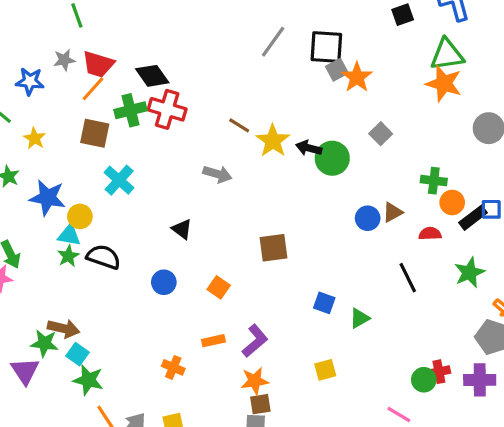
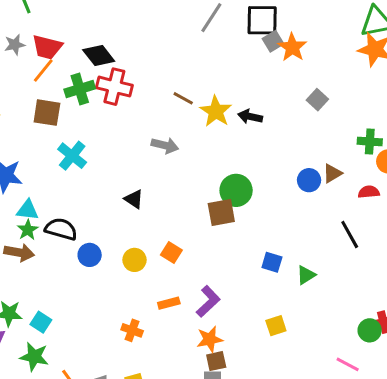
green circle: (332, 158) -> (236, 190), moved
yellow circle: (80, 216) -> (134, 260), moved
blue circle: (164, 282) -> (90, 255), moved
brown arrow: (64, 328) -> (19, 253), moved
green star: (88, 380) -> (34, 357), moved

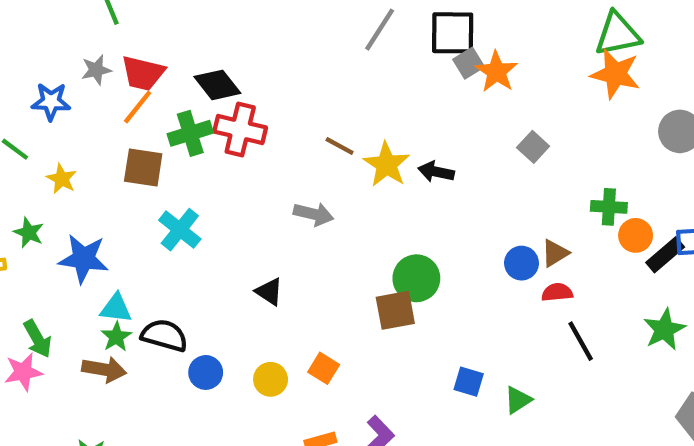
red semicircle: (369, 192) -> (557, 292), moved

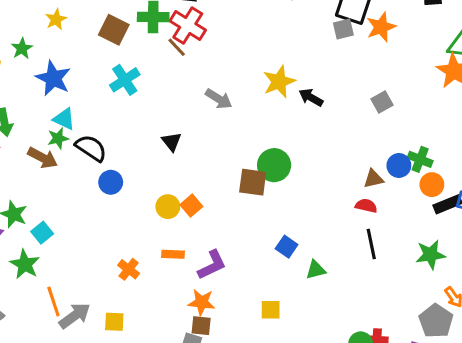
gray square: (469, 63) -> (343, 29), moved
orange star: (496, 72) -> (381, 27), moved
brown line: (340, 146) -> (177, 47), moved
blue circle: (522, 263) -> (399, 165), moved
yellow circle: (271, 379) -> (168, 207), moved

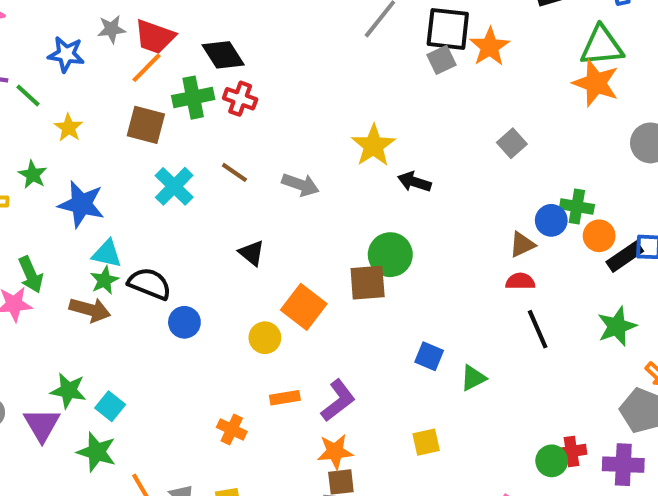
red cross: (188, 25) -> (240, 99), size x0.7
brown line: (177, 47) -> (234, 172), moved
black arrow: (311, 97) -> (414, 182), moved
orange square: (191, 206) -> (304, 307), moved, size x1.5

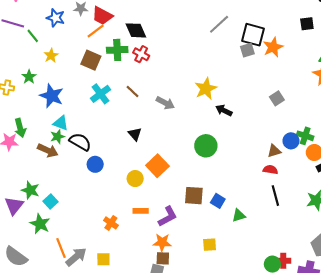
brown square: (368, 283) -> (194, 196), moved

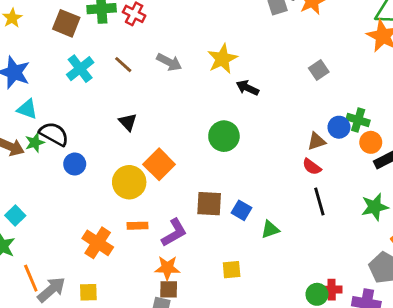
gray arrow: (165, 103) -> (169, 62), moved
green star: (57, 137) -> (35, 143), moved
red semicircle: (270, 170) -> (312, 167), turned -152
yellow circle: (135, 179) -> (129, 182), size x1.5
orange cross: (111, 223) -> (98, 243), size x1.5

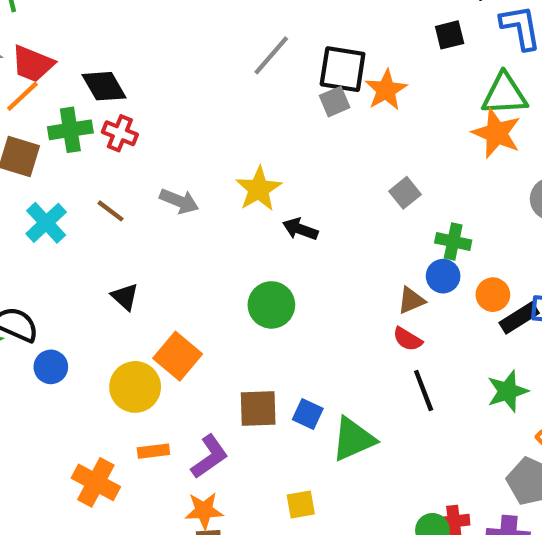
green cross: (358, 120) -> (453, 242), moved
green triangle: (270, 229) -> (353, 439), size x1.6

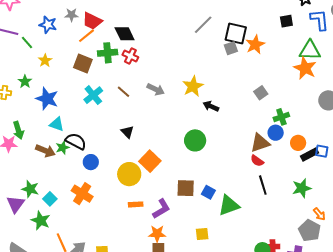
green cross: (453, 242) -> (281, 117), turned -35
brown triangle: (411, 300) -> (260, 143), size x1.5
orange cross: (96, 482) -> (82, 194), moved

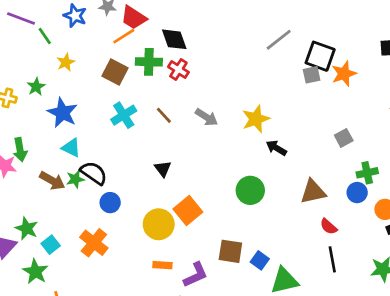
brown triangle: (260, 143) -> (313, 192), moved

